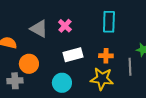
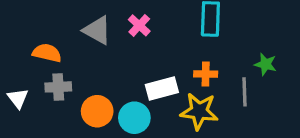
white rectangle: (73, 55) -> (162, 89), moved
orange circle: (29, 64) -> (97, 111), moved
gray cross: (15, 81) -> (58, 87), moved

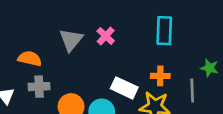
gray triangle: (97, 30) -> (71, 40), turned 40
white rectangle: (162, 89) -> (124, 88), turned 40

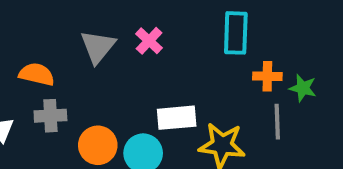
orange cross: (160, 76) -> (267, 76), moved
white rectangle: (124, 88) -> (177, 118), turned -30

